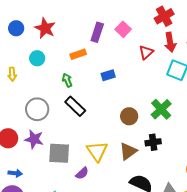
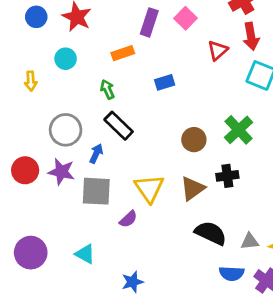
blue arrow: (15, 173) -> (96, 154), moved, turned -72

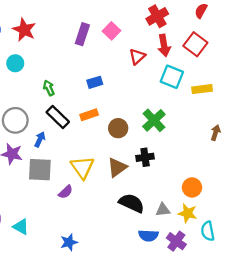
orange rectangle: (123, 53) -> (89, 115), moved
cyan triangle: (85, 254) -> (21, 227), moved

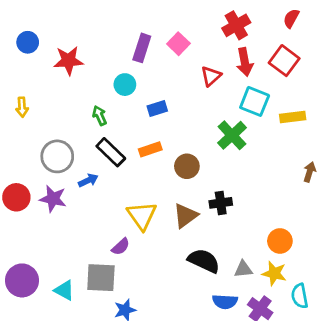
red star: (24, 30) -> (69, 61), moved, turned -30
cyan circle: (15, 63) -> (125, 85), moved
green cross: (154, 120) -> (232, 135), moved
blue arrow: (40, 139) -> (88, 180), turned 40
gray square: (40, 170) -> (101, 278), moved

